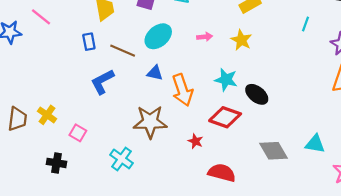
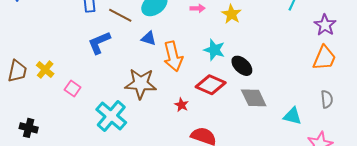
gray diamond: (273, 151) -> (254, 98), moved
cyan cross: (121, 159) -> (111, 116), size x1.4
black cross: (57, 163) -> (29, 128), moved

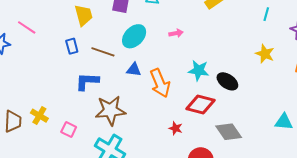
yellow star: (231, 14) -> (265, 54), moved
blue L-shape: (99, 43) -> (87, 81), turned 35
brown star: (141, 84) -> (110, 110), moved
gray diamond: (254, 98) -> (229, 132), moved

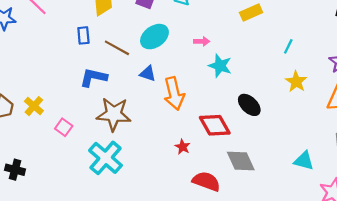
cyan line: (266, 14) -> (288, 46), moved
cyan star: (199, 70) -> (220, 66), moved
red diamond: (200, 104) -> (215, 125), turned 36

